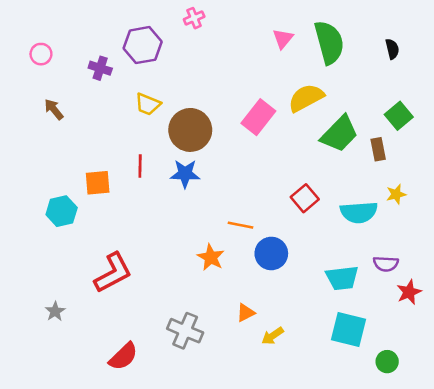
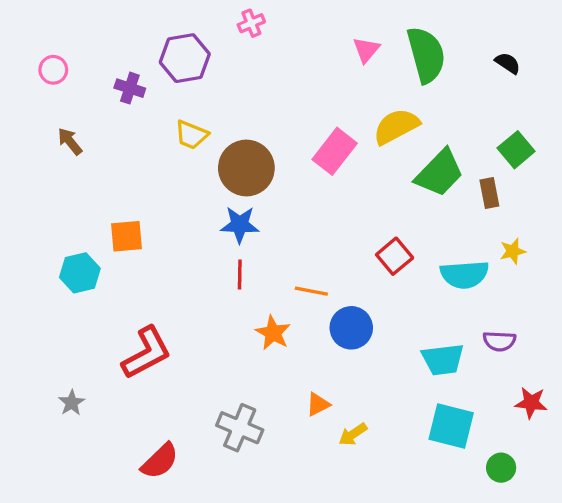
black semicircle: (392, 49) -> (508, 63), turned -42
red line: (140, 166) -> (240, 275), moved
red star: (409, 292) -> (531, 403), moved, turned 30

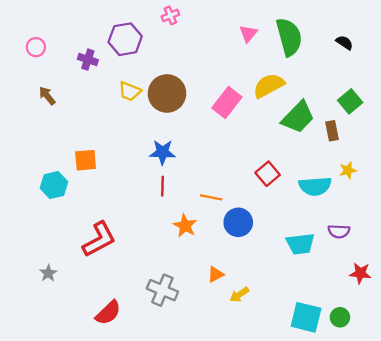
brown circle: (246, 168) -> (167, 93), moved
cyan square: (451, 426) -> (306, 317), moved

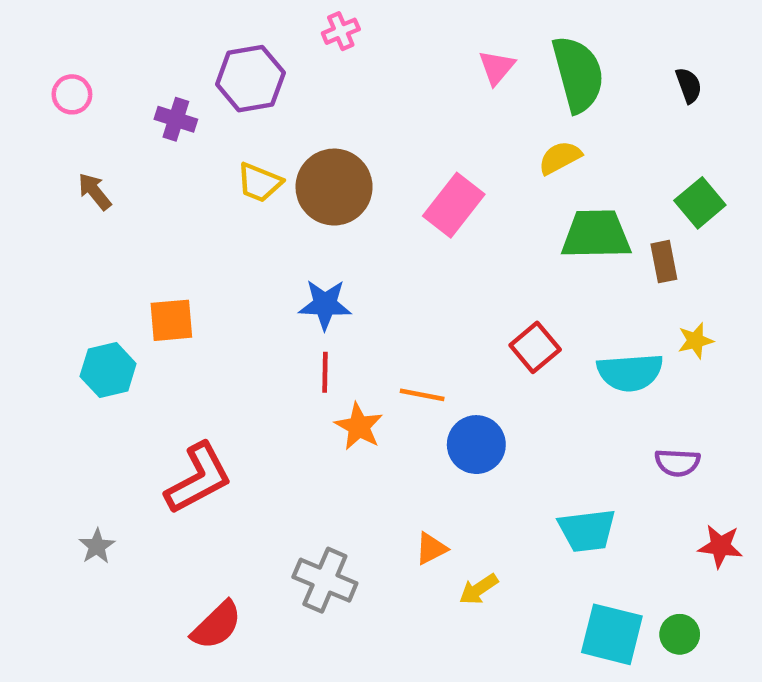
black semicircle: (344, 43) -> (689, 85), turned 36
yellow semicircle: (269, 86) -> (560, 158), moved, size x0.7
green trapezoid: (298, 117) -> (596, 234), turned -135
orange star: (185, 226) -> (359, 426), moved
cyan trapezoid: (300, 244) -> (587, 530), moved

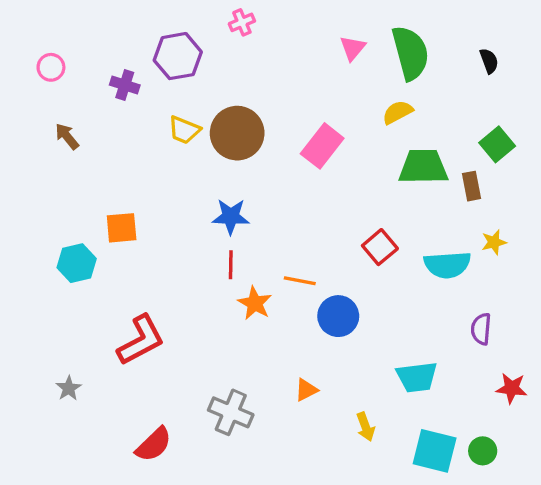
purple semicircle: (677, 463) -> (481, 329), turned 92
yellow arrow: (479, 589) -> (366, 427), moved, turned -76

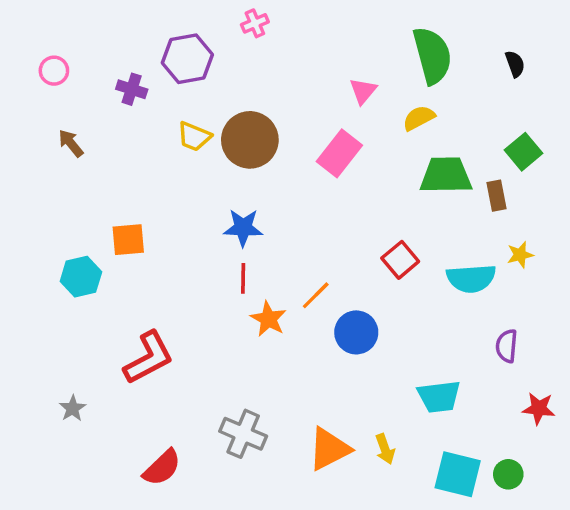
pink triangle: (353, 48) -> (363, 91), moved
orange line: (300, 281) -> (316, 295), turned -56
orange triangle: (306, 390) -> (329, 449), moved, size x1.8

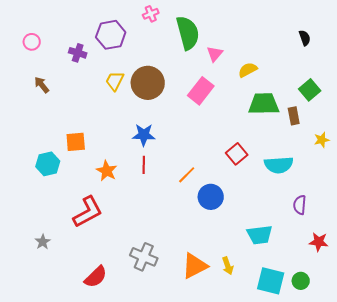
green semicircle: (432, 55) -> (188, 33), moved
yellow trapezoid: (194, 136) -> (115, 81), turned 95
yellow star: (520, 255) -> (322, 140), moved
orange star: (268, 319) -> (107, 171), moved

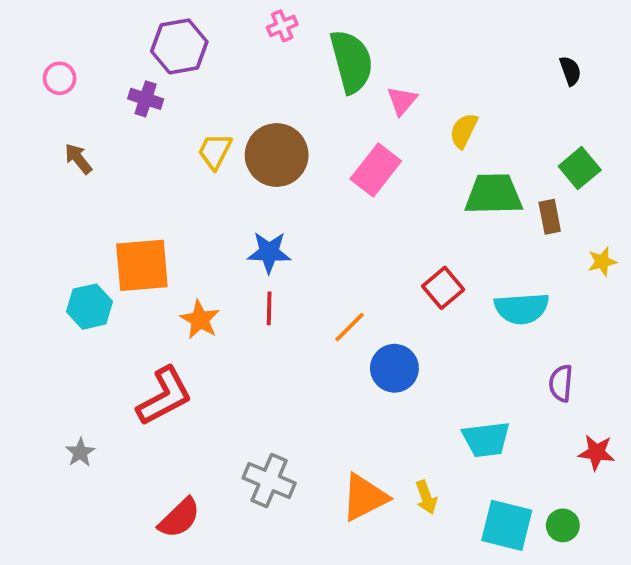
purple hexagon: (111, 35) -> (179, 46), moved
yellow semicircle: (248, 70) -> (464, 131), turned -36
orange square: (76, 142) -> (142, 265), size x1.5

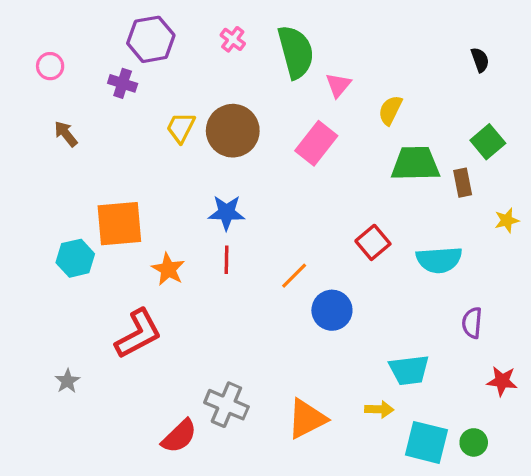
pink cross: (282, 26) -> (233, 39), moved, turned -30
yellow arrow: (426, 497) -> (379, 409), moved, turned -68
red semicircle: (179, 518) -> (179, 436), moved

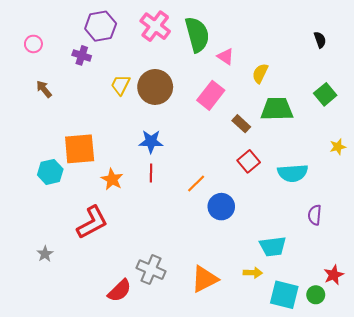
pink cross: (233, 39) -> (155, 26), size x1.8
pink triangle: (338, 85) -> (225, 57), turned -36
brown rectangle: (463, 183) -> (241, 124), moved, turned -36
red star: (502, 381) -> (334, 275), moved, turned -30

